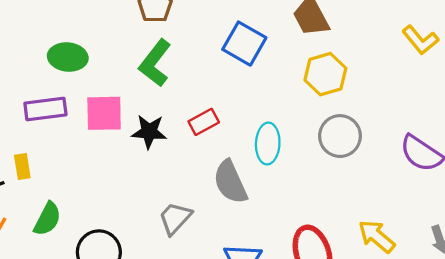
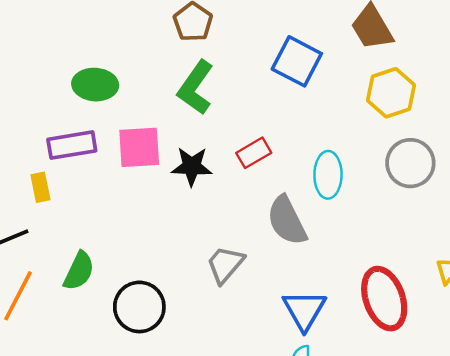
yellow rectangle: (22, 166) -> (40, 187), moved

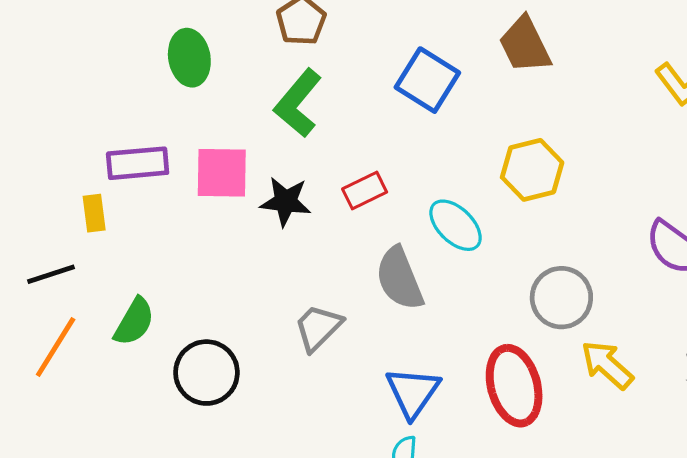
green ellipse: (95, 85) -> (189, 58), moved, turned 72
yellow hexagon: (391, 93) -> (532, 170), moved
gray circle: (410, 163) -> (561, 298), moved
cyan ellipse: (328, 175) -> (456, 225), turned -51

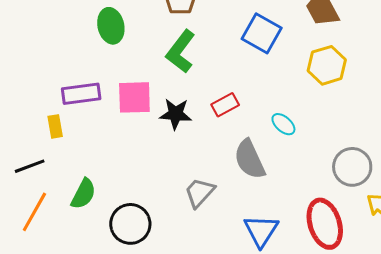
yellow hexagon: (532, 170) -> (327, 65), moved
cyan ellipse: (456, 225) -> (283, 124), size x0.7

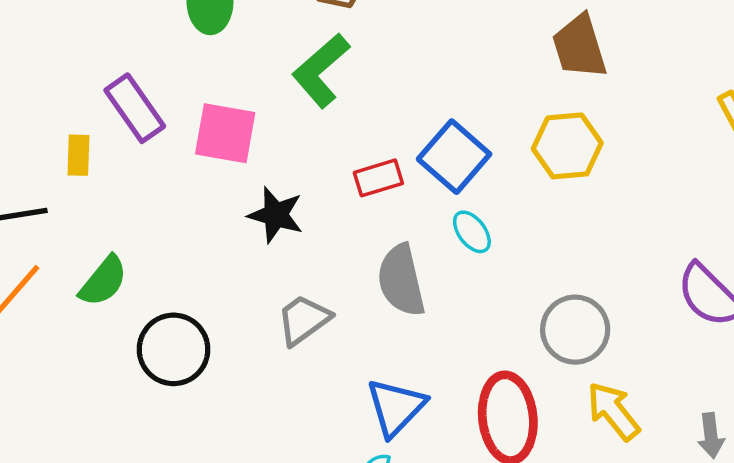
blue square: (262, 33) -> (454, 157), moved
purple rectangle: (81, 94) -> (135, 108), turned 51
black star: (176, 114) -> (276, 215), moved

